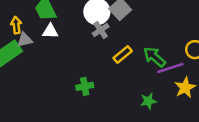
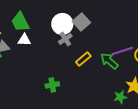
purple line: (170, 68) -> (122, 51), moved
green star: (148, 101) -> (120, 97), moved

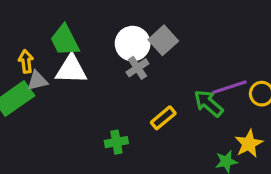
white triangle: (24, 40) -> (71, 69), size x1.5
yellow rectangle: (83, 59) -> (163, 118), moved

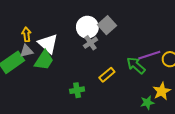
green trapezoid: (65, 40) -> (44, 60), moved, turned -120
yellow arrow: (26, 61) -> (26, 34), moved
white triangle: (71, 69) -> (48, 44), turned 40

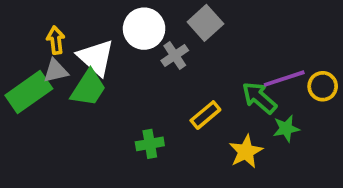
white circle: (87, 27) -> (144, 29), moved
yellow star: (162, 91) -> (246, 152), moved
green star: (147, 103) -> (286, 128), moved

